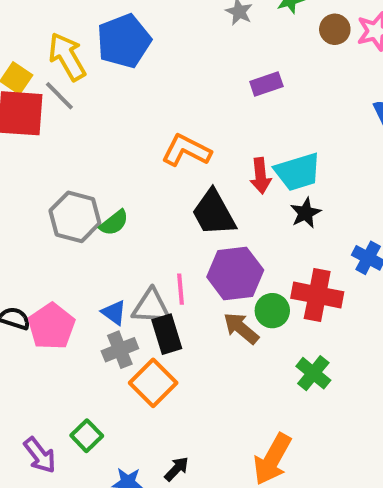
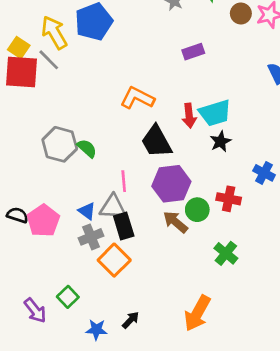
green semicircle: (114, 223) -> (87, 148), turned -100
pink line: (180, 289) -> (124, 181), moved
red cross: (317, 295) -> (229, 199), size x0.7

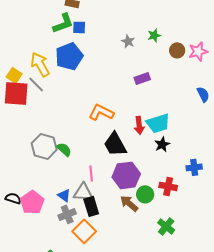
blue cross: (264, 173) -> (194, 167), turned -35

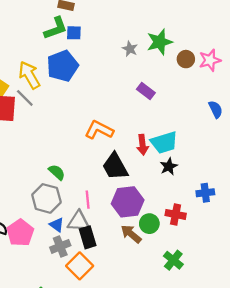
green star: (154, 35) -> (160, 42), size x1.6
purple rectangle: (142, 78) -> (146, 91), turned 56
gray hexagon: (44, 146) -> (46, 198), moved

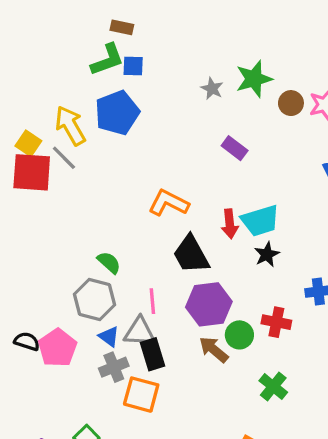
orange square: (80, 266) -> (141, 395), turned -30

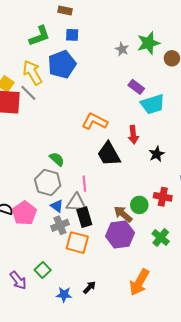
green L-shape: (107, 60) -> (40, 36), moved
cyan trapezoid: (260, 221) -> (153, 104), moved
purple hexagon: (209, 304) -> (120, 234), moved

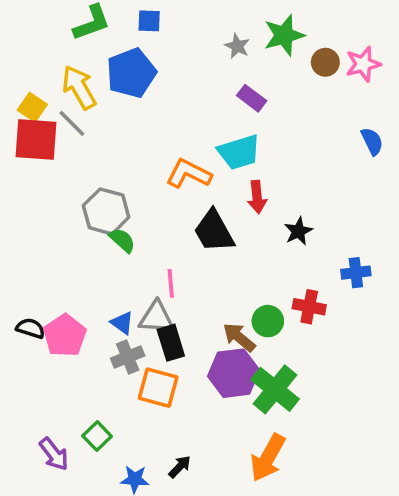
purple rectangle: (136, 87) -> (252, 98), moved
cyan trapezoid: (153, 104) -> (239, 152), moved
gray hexagon: (48, 183) -> (106, 211), moved
green cross: (161, 238) -> (275, 389), moved, size x1.5

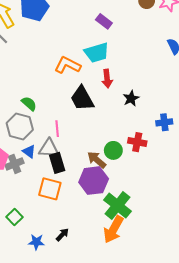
gray hexagon: (106, 211) -> (20, 126), moved
gray cross: (128, 357) -> (15, 164), moved
green cross: (275, 389) -> (117, 206), moved

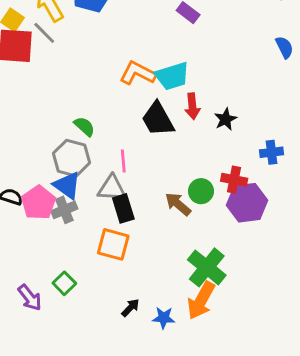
cyan trapezoid: (97, 53) -> (172, 76), moved
red arrow: (107, 79) -> (192, 106), moved
blue triangle: (29, 151) -> (67, 185), moved, size x1.5
purple hexagon: (94, 181) -> (247, 203), moved
blue star: (36, 242) -> (164, 318), moved

